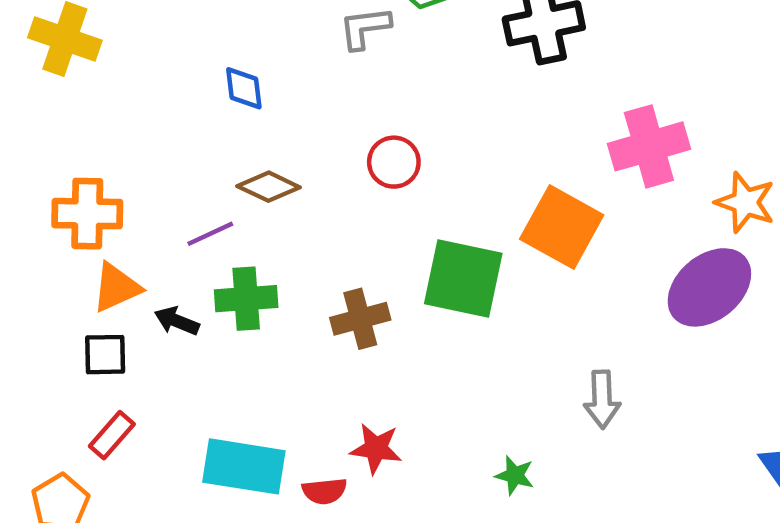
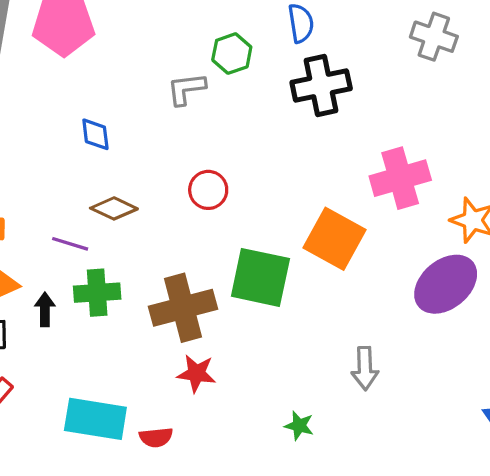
purple line: (210, 234) -> (70, 244), turned 42
brown cross: (360, 319) -> (183, 308), size x1.5
black arrow: (177, 321) -> (45, 309), turned 68
red star: (376, 449) -> (196, 373), moved

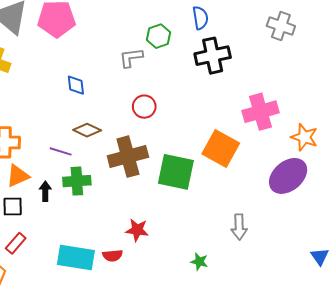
red circle: (208, 190) -> (144, 107), moved
brown cross: (183, 308) -> (128, 157), moved
red semicircle: (156, 437) -> (113, 256), moved

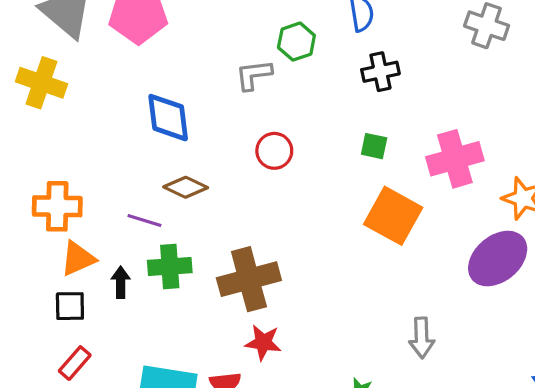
black cross: (213, 56) -> (380, 72), size x0.7
blue diamond: (76, 85) -> (168, 118), size x1.6
brown cross: (128, 157) -> (249, 279), moved
green square: (176, 172) -> (374, 146), moved, size x0.5

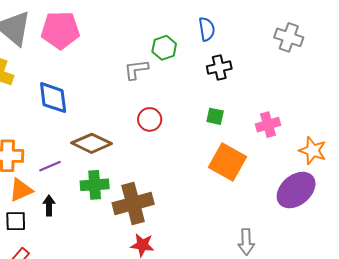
blue diamond: (168, 118) -> (53, 98), moved
pink cross: (455, 159) -> (268, 125), size x0.7
brown diamond: (186, 187) -> (92, 143), size x1.4
purple line: (144, 221) -> (50, 166), moved, turned -40
green cross: (170, 266) -> (95, 185), moved

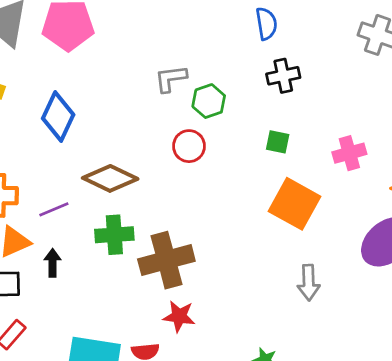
green hexagon: (164, 48) -> (209, 101), moved
blue diamond: (53, 98) -> (58, 117), turned 32
gray arrow: (246, 242) -> (309, 283), moved

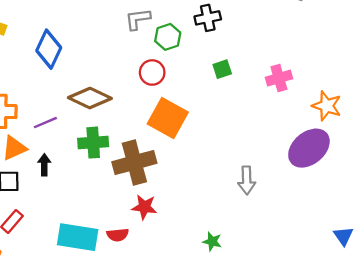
black cross: (283, 76) -> (208, 18), moved
green square: (278, 142) -> (222, 69), turned -30
orange square: (295, 204) -> (168, 118), moved

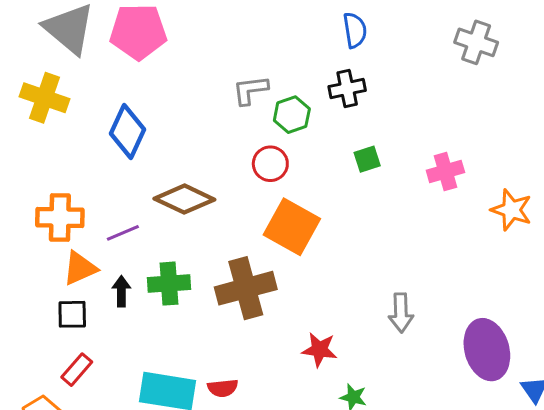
green cross: (93, 143) -> (169, 284), moved
purple ellipse: (309, 148) -> (487, 350), moved, turned -66
red star: (144, 207) -> (319, 350), moved

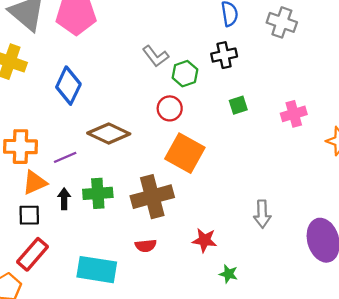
gray cross: (476, 42) -> (282, 22), moved
gray L-shape: (250, 90) -> (156, 56), turned -120
red rectangle: (77, 370) -> (32, 254), size x1.4
red semicircle: (223, 388) -> (146, 246), moved

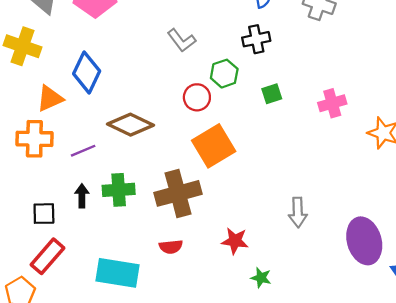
green hexagon: (185, 74) -> (224, 74), moved
orange square: (185, 153) -> (214, 146), turned 30
orange triangle: (35, 182) -> (50, 99), moved

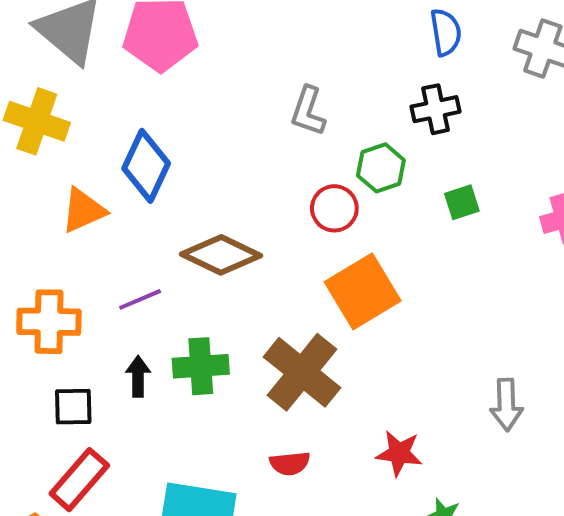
gray L-shape: (182, 40) -> (308, 111), turned 56
orange cross: (34, 139) -> (49, 322), moved
brown cross: (178, 193) -> (302, 372), turned -36

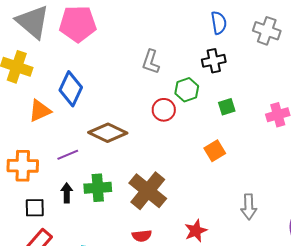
orange square: (363, 291) -> (215, 151), moved, size x0.6
red star: (399, 453) -> (196, 231), turned -30

